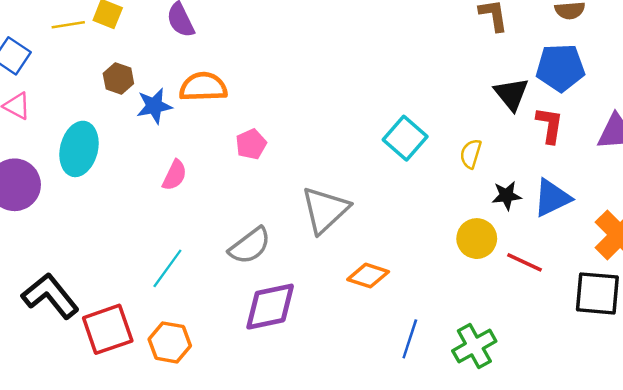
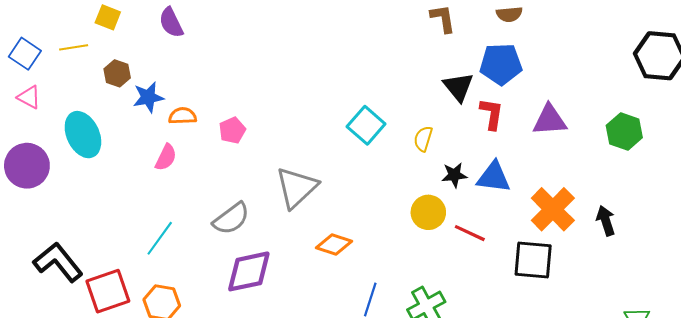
yellow line: (68, 25) -> (74, 47), moved
orange semicircle: (203, 87) -> (183, 116), moved, size x0.7
cyan ellipse: (79, 149) -> (83, 135), turned -39
blue triangle: (552, 198) -> (494, 177), turned 33

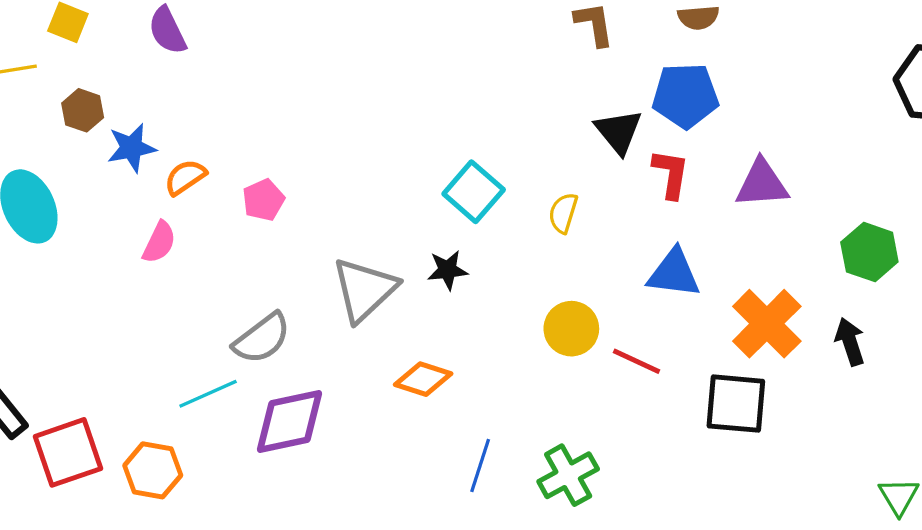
orange semicircle: (183, 116) -> (185, 177), turned -32
green hexagon: (624, 131) -> (869, 252), moved
black star: (454, 175) -> (448, 270), moved
cyan line: (160, 238) -> (208, 394), moved, turned 30

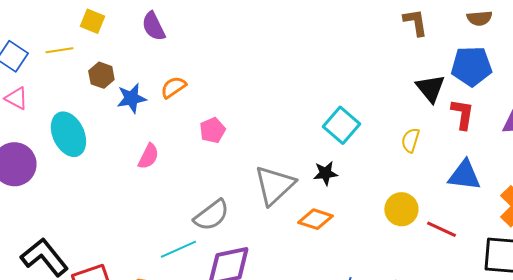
orange semicircle: (185, 177) -> (173, 87), moved
yellow semicircle: (563, 213) -> (410, 140), moved
orange diamond: (423, 379) -> (315, 219), moved

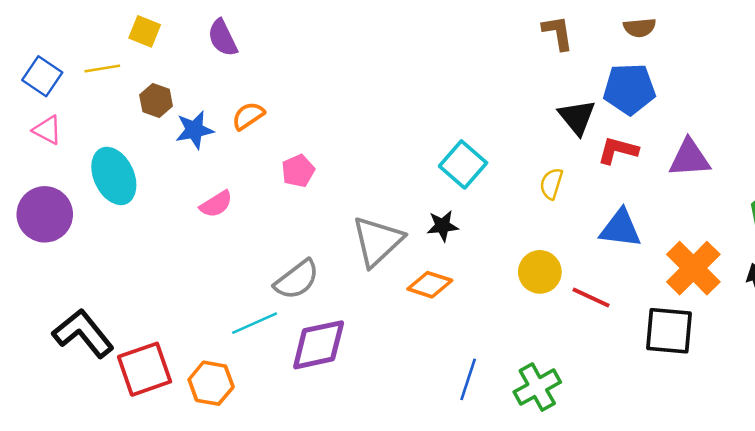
red L-shape: (462, 114) -> (618, 150), turned -84
pink semicircle: (148, 156) -> (216, 204), turned 32

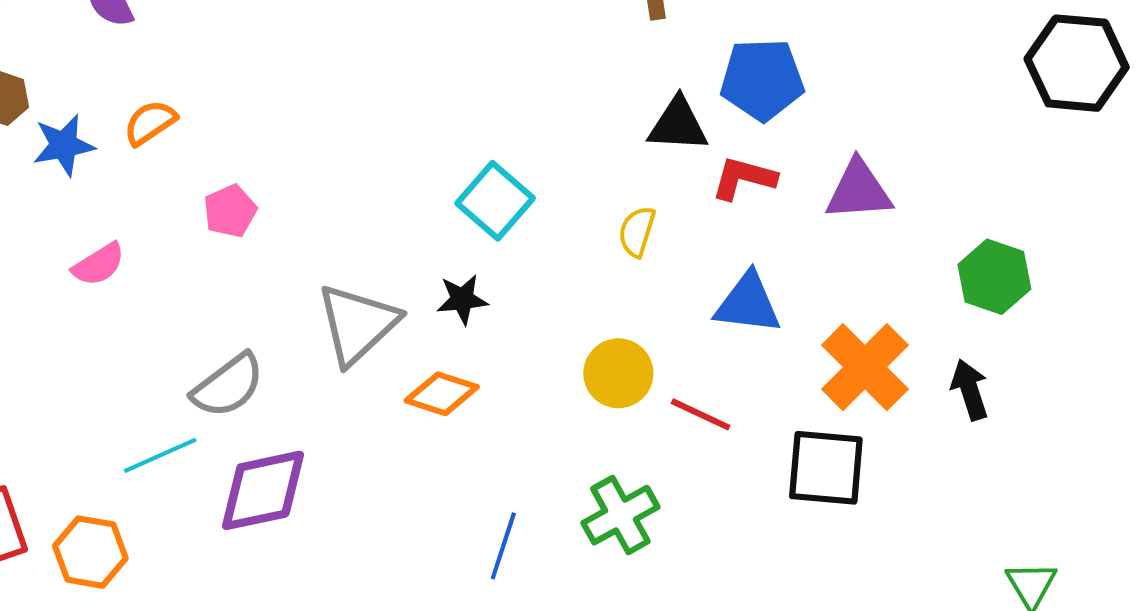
black triangle: (577, 117) -> (678, 125), turned -48
green cross: (537, 387) -> (620, 515), moved

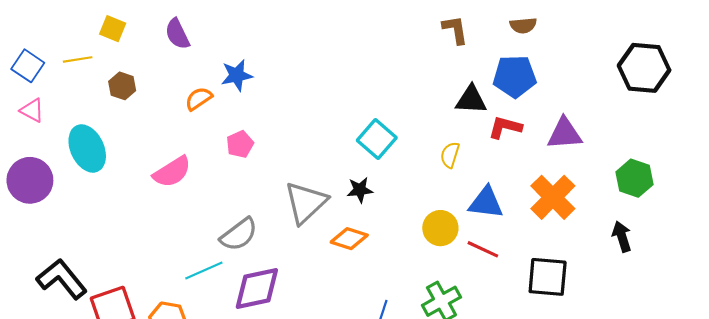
black hexagon: (1077, 63) -> (644, 68), moved
blue star: (64, 145) -> (237, 75), moved
pink semicircle: (99, 264) -> (172, 172), size x1.4
blue triangle: (748, 303) -> (486, 203), moved
orange cross: (865, 367) -> (553, 197), moved

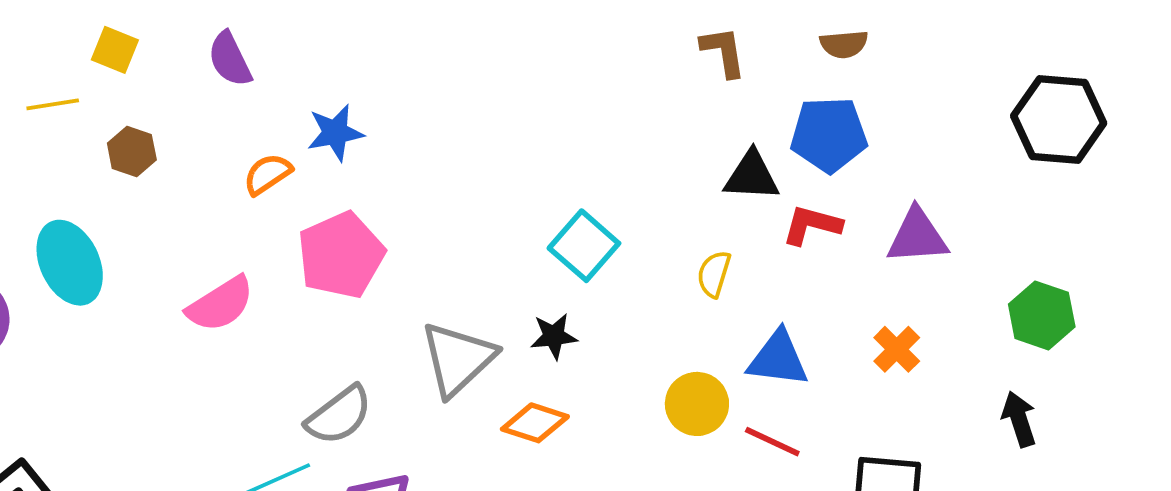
pink pentagon: (240, 144) -> (341, 255), size x1.8
orange cross: (553, 197) -> (897, 349), size x0.6

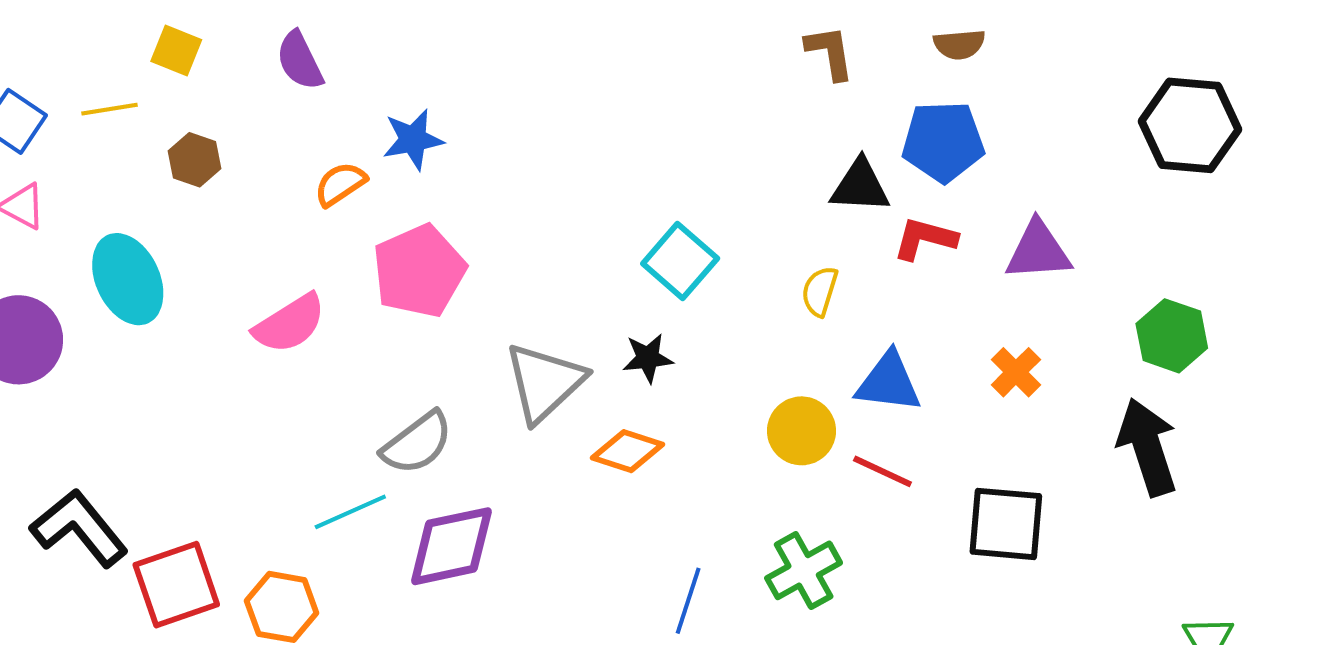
black arrow: (1019, 419) -> (1147, 447), size x1.6

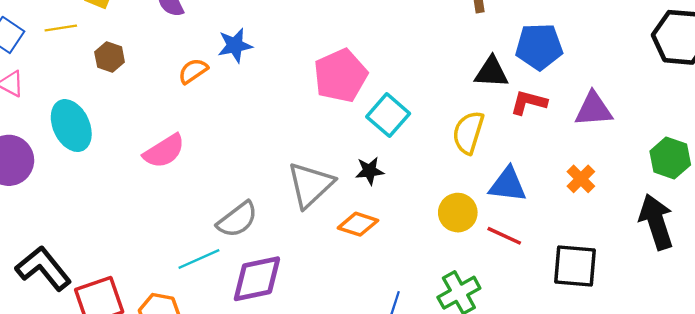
pink pentagon: (419, 271) -> (341, 76), moved
yellow semicircle: (820, 291) -> (468, 132), size x1.5

